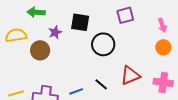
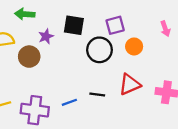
purple square: (125, 15) -> (115, 25), moved
orange circle: (163, 47) -> (134, 46), moved
black line: (101, 84) -> (97, 94), turned -32

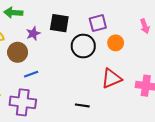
black line: (97, 94) -> (82, 105), moved
blue line: (69, 102) -> (31, 74), moved

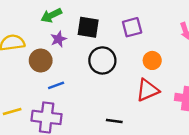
green arrow: (13, 13) -> (51, 15), moved, turned -30
orange circle: (116, 43) -> (152, 60), moved
black circle: (83, 46) -> (102, 60), moved

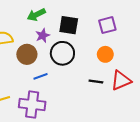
black circle: (102, 60) -> (62, 53), moved
orange circle: (152, 60) -> (105, 54), moved
black line: (114, 121) -> (96, 82), moved

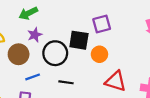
black square: (69, 25) -> (79, 40), moved
red triangle: (121, 80) -> (116, 81), turned 40
black line: (96, 82) -> (66, 82), moved

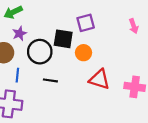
blue line: (33, 77) -> (17, 75), turned -64

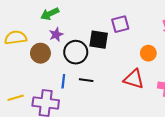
orange circle: (83, 53) -> (148, 53), moved
blue line: (17, 75) -> (63, 81), moved

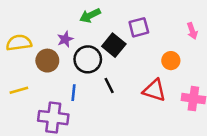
green arrow: (50, 14) -> (90, 15), moved
black square: (99, 40) -> (114, 45), turned 30
black line: (86, 80) -> (109, 86), moved, turned 56
yellow line: (16, 98) -> (19, 90), moved

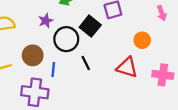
brown circle: (47, 61) -> (33, 55), moved

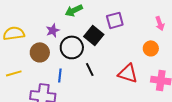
orange circle: (142, 40) -> (151, 48), moved
brown circle: (33, 55) -> (40, 52), moved

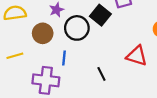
black line: (90, 69) -> (101, 74), moved

